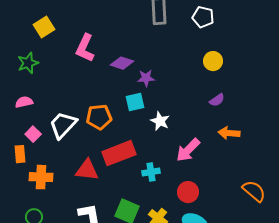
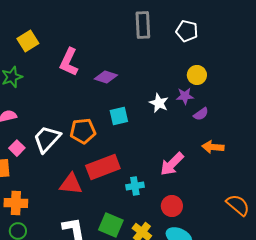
purple star: (146, 78) -> (185, 96), moved
white star: (160, 121) -> (159, 103), moved
orange cross: (41, 177) -> (16, 203), moved

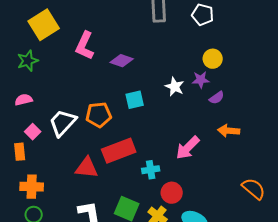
yellow square: (28, 41) -> (44, 25), size x1.4
red circle: (172, 206) -> (172, 193), moved

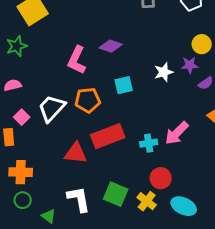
pink L-shape: (85, 46) -> (77, 60), moved
white star: (175, 87) -> (164, 72), turned 30
cyan cross: (151, 170) -> (149, 143), moved

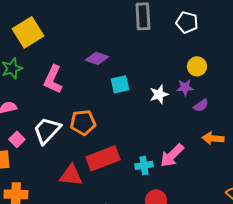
purple diamond: (111, 46) -> (97, 58), moved
pink L-shape: (77, 60) -> (53, 79), moved
cyan square: (124, 85) -> (120, 84), moved

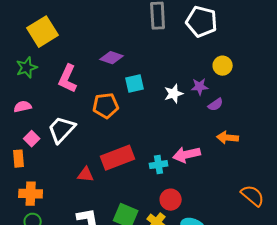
white pentagon: (187, 22) -> (202, 22), size x1.4
yellow circle: (197, 66) -> (223, 66), moved
orange pentagon: (83, 122) -> (106, 106), moved
pink arrow: (172, 155) -> (187, 155), turned 32
red triangle: (71, 175) -> (86, 175), size x0.7

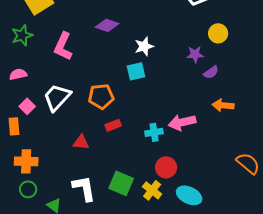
cyan square: (135, 84) -> (136, 71), moved
white star: (174, 94) -> (144, 46), moved
orange pentagon: (106, 106) -> (101, 96), moved
red rectangle: (118, 158) -> (113, 125), size x0.5

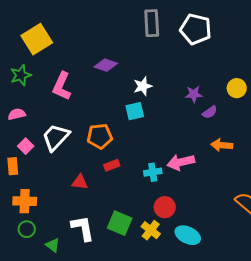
yellow circle: (218, 33) -> (237, 88), moved

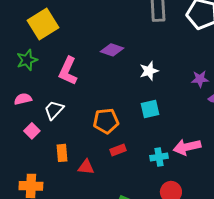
cyan square: (135, 111) -> (150, 109), moved
white trapezoid: (56, 137) -> (54, 110), moved, size x0.7
orange rectangle: (13, 166) -> (62, 153), moved

